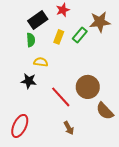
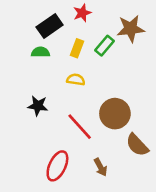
green semicircle: (31, 40) -> (40, 52), turned -88
yellow semicircle: (41, 62) -> (76, 80), moved
red ellipse: (20, 126) -> (57, 166), moved
brown arrow: (69, 128) -> (101, 167), moved

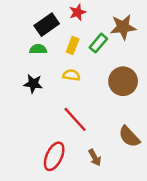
black star: (38, 106) -> (33, 84), moved
brown circle: (115, 114) -> (123, 81), moved

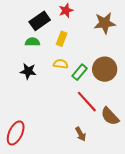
green rectangle: (98, 43) -> (80, 72), moved
red line: (75, 119) -> (87, 102), moved
red ellipse: (54, 156) -> (16, 133), moved

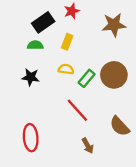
red line: (87, 102) -> (77, 110), moved
red ellipse: (16, 133) -> (31, 138), moved, turned -30

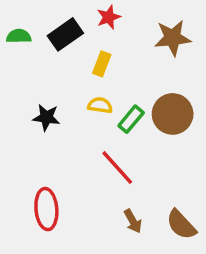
green semicircle: (35, 45) -> (19, 36), moved
brown semicircle: (120, 126) -> (181, 225), moved

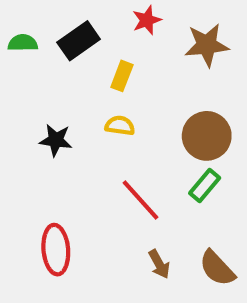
red star: (109, 17) -> (147, 20), moved
green rectangle: (131, 119) -> (205, 186), moved

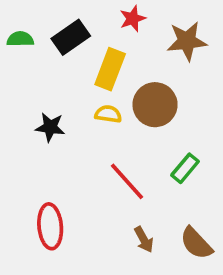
yellow rectangle: (122, 76) -> (110, 69), size x1.5
brown circle: (207, 136) -> (155, 105), moved

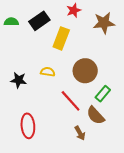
brown circle: (155, 105) -> (85, 71), moved
yellow semicircle: (108, 114) -> (48, 72), moved
black star: (50, 127) -> (19, 80), moved
brown semicircle: (196, 243) -> (96, 115), moved

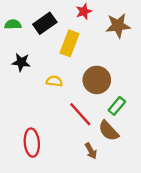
black star: (19, 80) -> (21, 62), moved

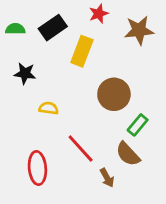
yellow semicircle: (54, 81) -> (49, 108), moved
red line: (80, 114) -> (81, 149), moved

